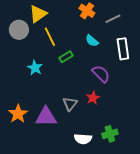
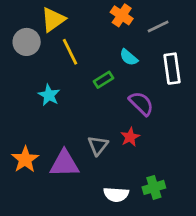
green rectangle: (66, 57) -> (104, 80), moved

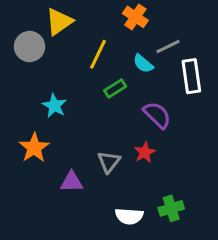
gray line: (158, 27) -> (168, 47), moved
yellow line: (70, 52) -> (98, 54), moved, turned 52
orange star: (25, 159) -> (34, 148), moved
purple triangle: (64, 164) -> (72, 182), size x0.7

